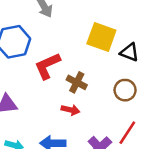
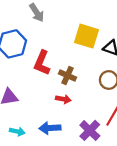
red L-shape: (47, 66) -> (42, 63), turned -40

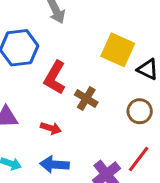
red arrow: (63, 99) -> (51, 128), moved

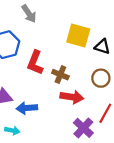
red arrow: (51, 128) -> (72, 97), moved, size x1.5
blue arrow: (54, 165) -> (27, 108), moved

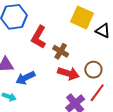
brown circle: (101, 78) -> (93, 70), moved
blue arrow: (27, 108) -> (25, 78), turned -30

